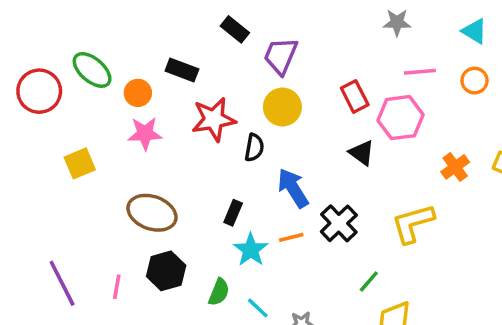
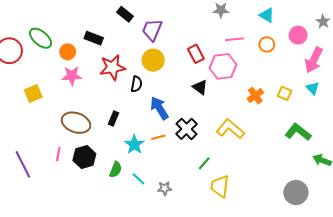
black rectangle: (233, 213) -> (114, 118), moved
yellow L-shape: (413, 223) -> (230, 129), turned 56
pink line: (117, 287) -> (58, 154), moved

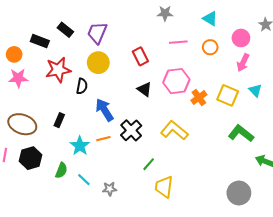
black rectangle: (125, 14) -> (65, 30), moved
pink arrow: (314, 60) -> (243, 63), moved, size x0.7
pink hexagon: (223, 66) -> (176, 81), moved
yellow square: (284, 93) -> (228, 95), size x1.5

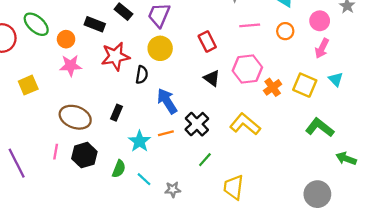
green line: (149, 164) -> (205, 160), moved

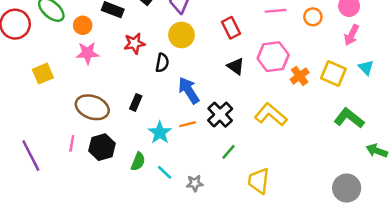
red star: (115, 56) -> (134, 43), size x0.7

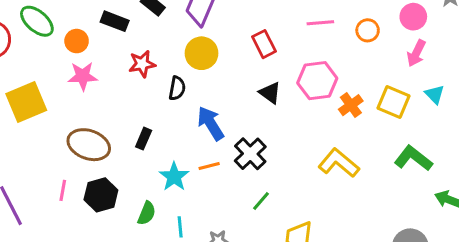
yellow square: (43, 74) -> (26, 102), size x1.5
yellow L-shape: (271, 115) -> (339, 163), moved
cyan line: (165, 172) -> (180, 227), turned 42

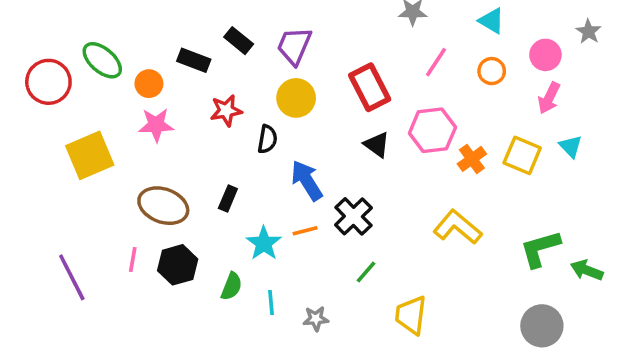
pink line: (320, 23) -> (436, 62), turned -52
red rectangle: (264, 44) -> (370, 87), size x1.4
green L-shape: (413, 158) -> (540, 249), moved, turned -54

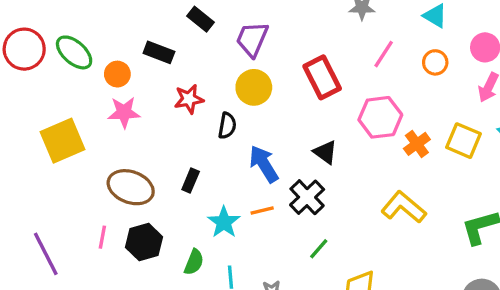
black rectangle: (239, 41) -> (201, 19), moved
red circle: (48, 82) -> (24, 49), moved
black triangle: (377, 145) -> (325, 152), moved

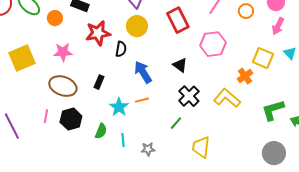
red star: (189, 99) -> (98, 33), size x1.4
pink star: (124, 112) -> (63, 52), moved
orange cross: (417, 144) -> (245, 76), moved
black cross: (307, 197) -> (189, 96), moved

